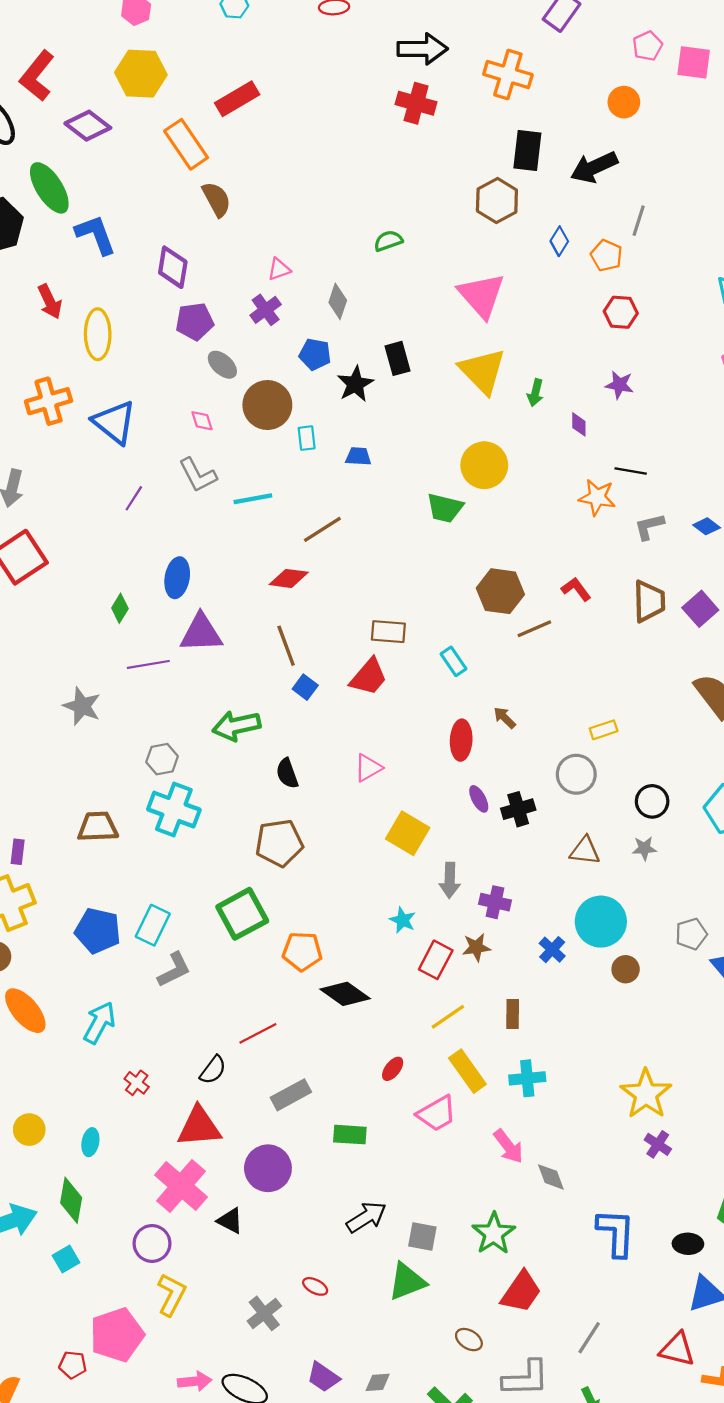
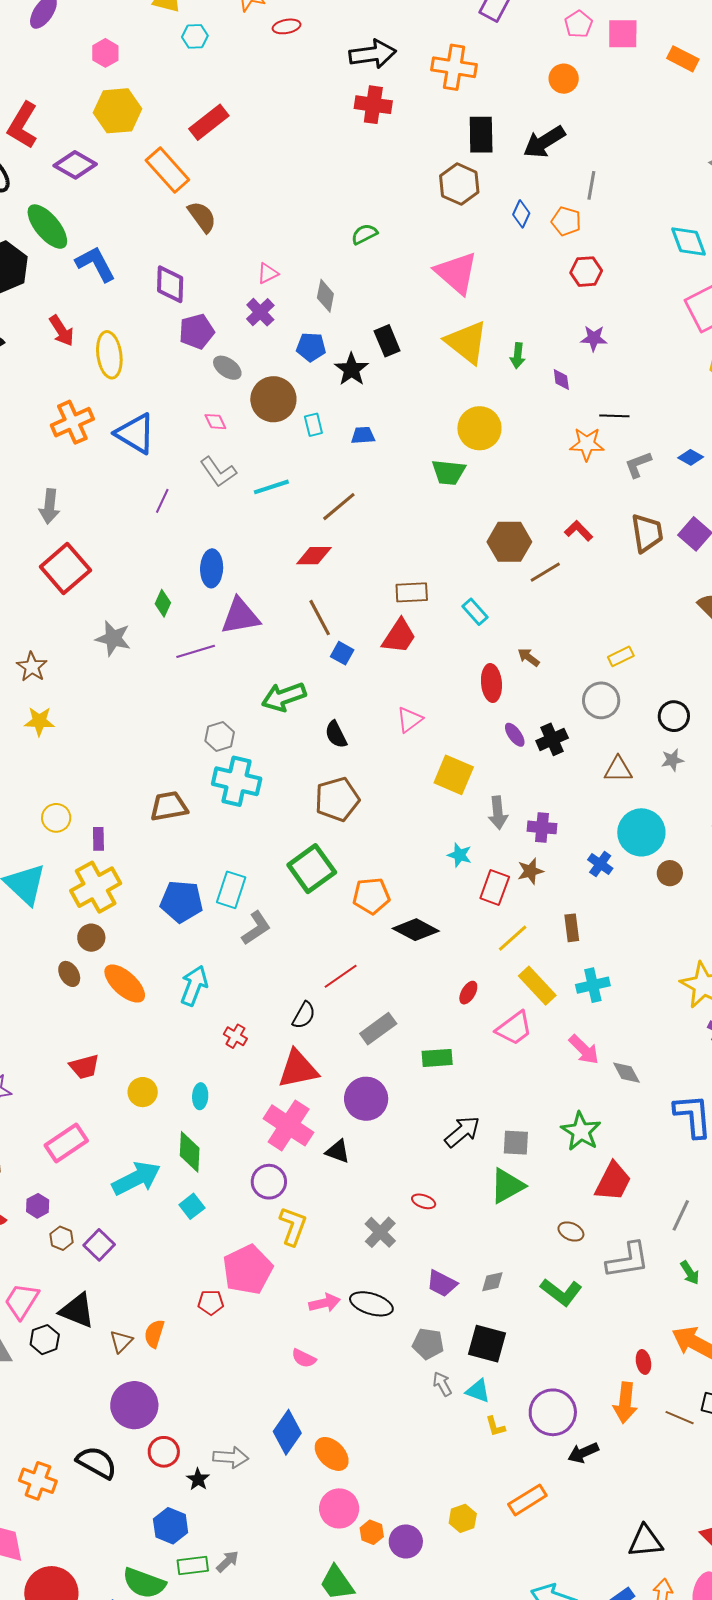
gray star: (82, 706) -> (113, 638), moved

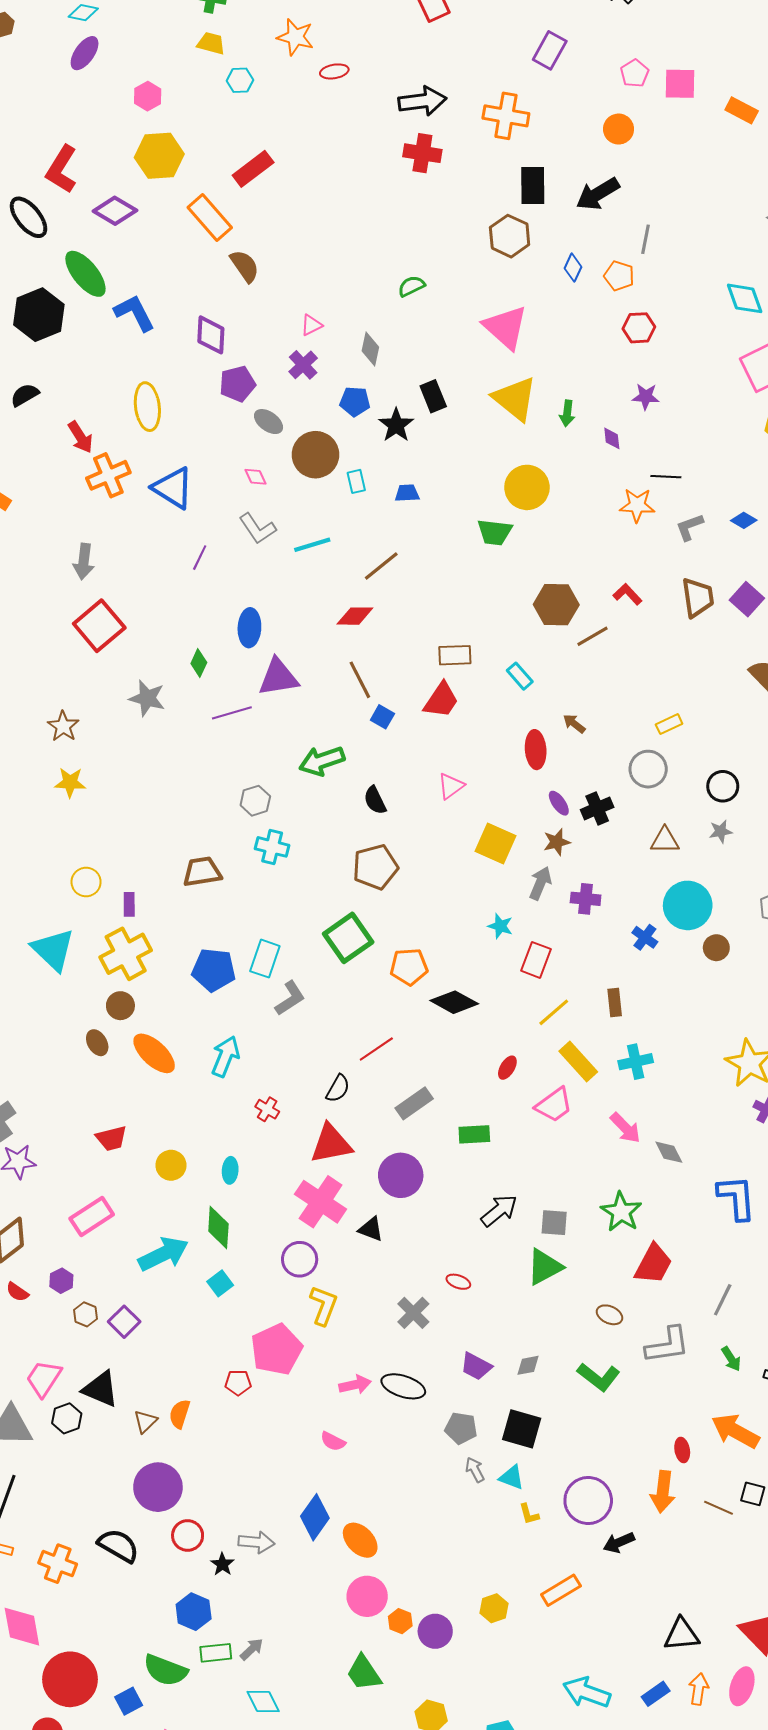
red arrow: (61, 331) -> (80, 437), moved
cyan cross: (237, 781) -> (272, 847), size x0.7
gray arrow: (498, 813) -> (540, 883), turned -152
brown star: (530, 871) -> (557, 842), moved

